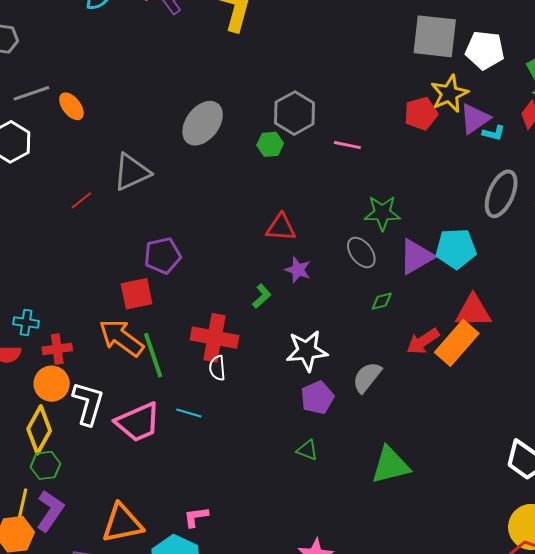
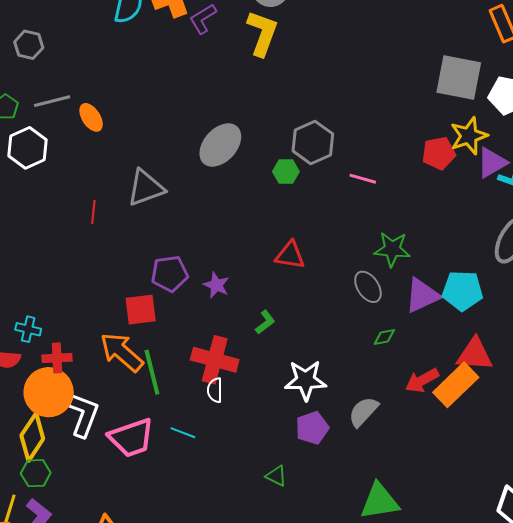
red line: (81, 200) -> (93, 212), turned -50
purple star: (298, 270) -> (216, 285), moved
orange circle: (52, 384) -> (49, 392), size x1.4
green triangle: (307, 450) -> (276, 476), moved

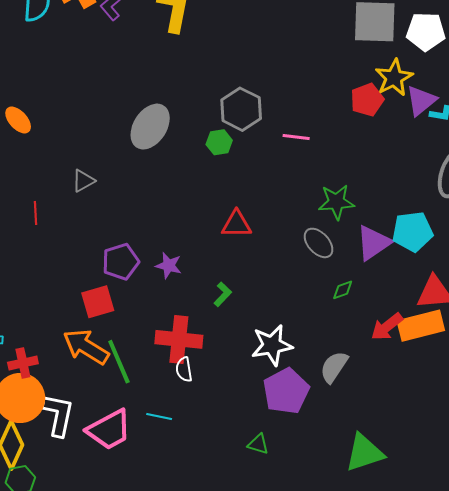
gray triangle: (146, 188) -> (83, 181), size x0.6
orange rectangle: (456, 385) -> (421, 326), turned 39
purple pentagon: (312, 428) -> (286, 391), size x1.4

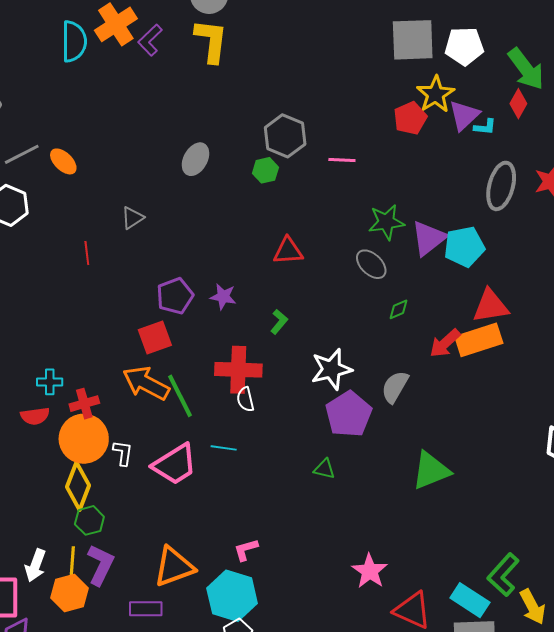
gray ellipse: (150, 127) -> (196, 159), size x0.7
purple triangle: (374, 243) -> (429, 238), moved
white L-shape: (58, 415) -> (123, 453), size x0.6

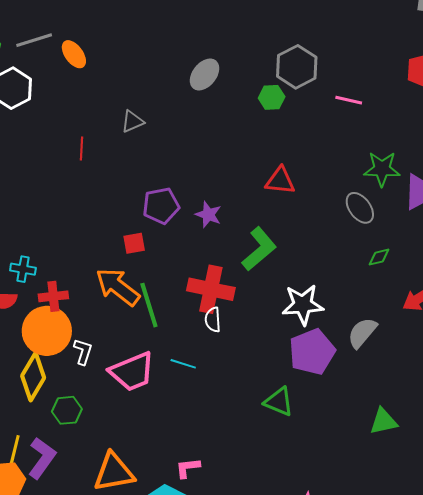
green L-shape: (279, 322) -> (259, 249), size x1.8
red square: (155, 337) -> (134, 243), size x0.7
green triangle: (324, 469) -> (279, 402), size x1.4
green triangle: (431, 471) -> (383, 421), size x0.7
green hexagon: (89, 520) -> (67, 410), moved

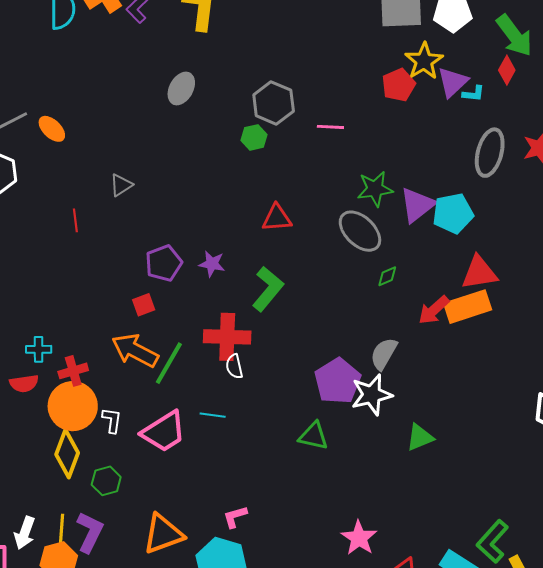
gray ellipse: (205, 74) -> (181, 88), moved
gray ellipse: (360, 208) -> (360, 231), size x1.4
green line: (149, 305) -> (169, 363), turned 57
white star: (303, 305) -> (372, 395), moved

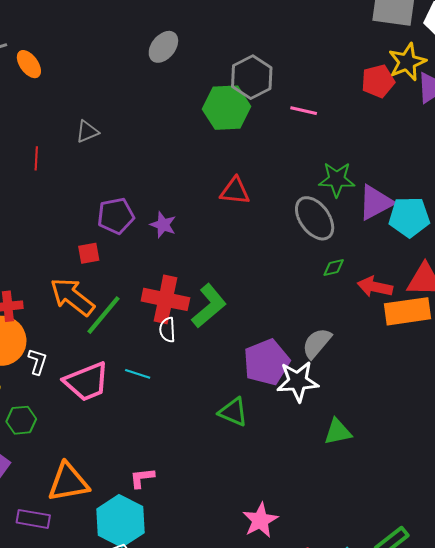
green hexagon: (254, 137) -> (226, 108), size x1.8
green L-shape: (268, 289) -> (209, 306), moved
red arrow: (434, 310) -> (375, 287), moved, turned 44

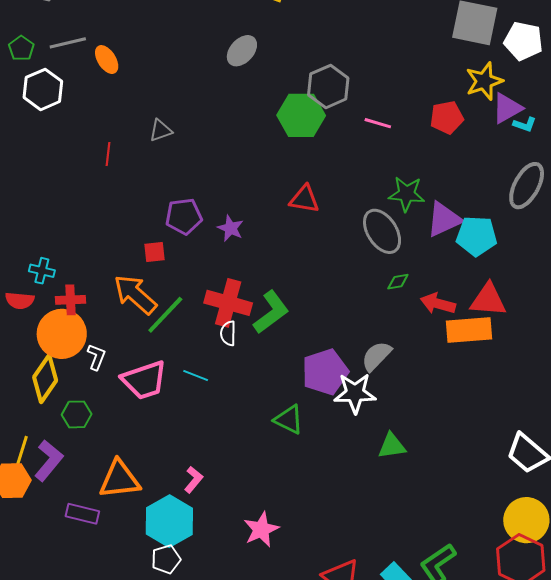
red pentagon: (378, 81) -> (447, 117), moved
pink L-shape: (142, 478) -> (193, 480), turned 132
pink star: (260, 520) -> (261, 529), moved

